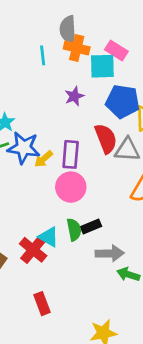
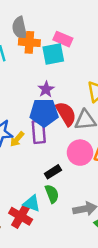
purple star: (74, 96) -> (46, 89), moved
blue pentagon: (123, 101) -> (44, 113), moved
pink circle: (71, 187) -> (80, 153), moved
black rectangle: (91, 227) -> (53, 172), moved

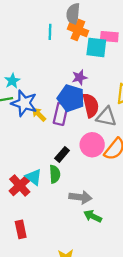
pink rectangle: (63, 39) -> (109, 37), turned -36
yellow arrow: (17, 139) -> (39, 114), turned 77
black rectangle: (53, 172) -> (62, 154), turned -35

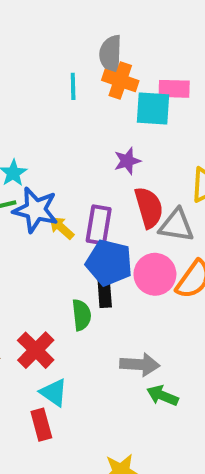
blue pentagon: (71, 98) -> (109, 263), moved
black rectangle: (62, 154) -> (105, 293), turned -42
green semicircle: (55, 174) -> (81, 315), moved
cyan triangle: (34, 177) -> (54, 393), moved

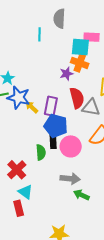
orange cross: (120, 80) -> (80, 63), moved
pink circle: (155, 274) -> (71, 146), moved

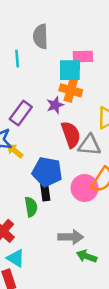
purple rectangle: (51, 106) -> (21, 113), moved, turned 30
pink circle: (71, 146) -> (85, 188), moved

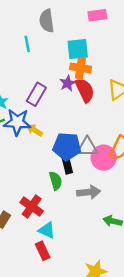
pink rectangle: (83, 56) -> (97, 15), moved
red semicircle: (71, 135) -> (85, 90), moved
gray triangle: (89, 145) -> (87, 147), moved
gray arrow: (71, 237) -> (89, 192), moved

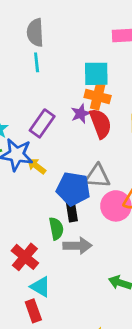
gray semicircle: (47, 21) -> (35, 33), moved
gray triangle: (87, 147) -> (97, 176), moved
gray arrow: (89, 192) -> (77, 246), moved

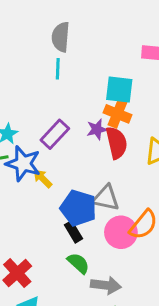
black rectangle: (72, 212) -> (73, 232), turned -30
green semicircle: (56, 229) -> (78, 263), moved, turned -45
gray arrow: (77, 246) -> (106, 285), moved

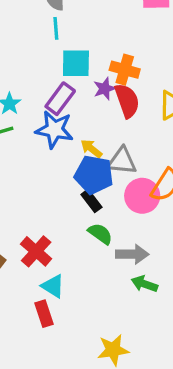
cyan square: (119, 90) -> (76, 63), moved
blue star: (23, 164) -> (54, 130), moved
yellow arrow: (43, 178) -> (91, 149), moved

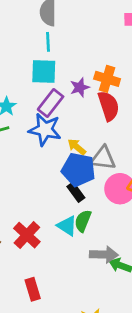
cyan square: (76, 63) -> (44, 71), moved
purple star: (105, 89) -> (80, 87), moved
green semicircle: (100, 234) -> (83, 221), turned -105
gray arrow: (132, 254) -> (104, 255), moved
cyan triangle: (53, 286) -> (67, 226), moved

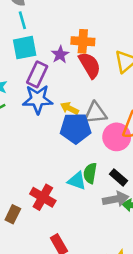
black rectangle: (76, 192) -> (118, 177), moved

